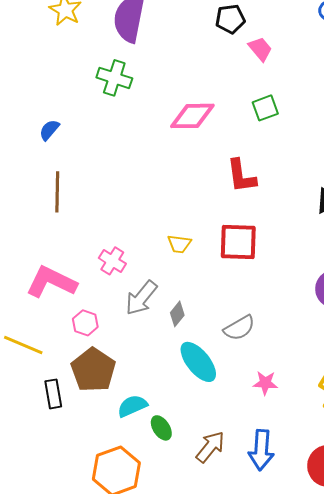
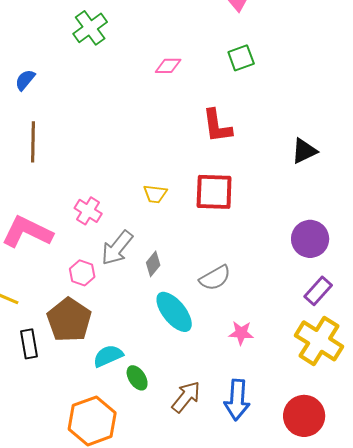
green cross: (114, 78) -> (90, 28), turned 36
pink diamond: (192, 116) -> (168, 66), size x0.6
pink hexagon: (85, 323) -> (82, 273), moved

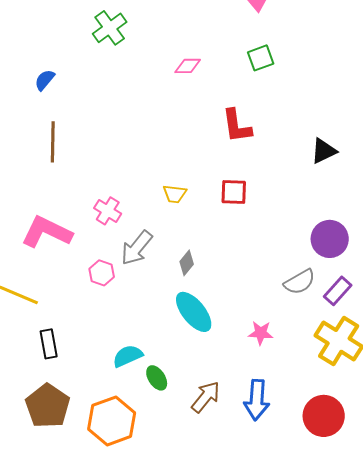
red square: (214, 192) -> (234, 192), size x0.7
gray diamond: (153, 264) -> (187, 263), moved
gray semicircle: (215, 278) -> (300, 282), moved
brown pentagon: (69, 320) -> (48, 406), moved

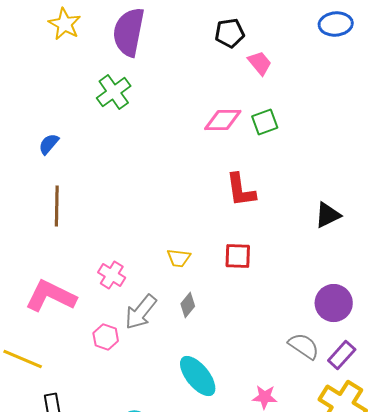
pink diamond: (188, 66) -> (223, 120), moved, size x1.4
gray diamond: (187, 263) -> (188, 305), moved
gray semicircle: (300, 282) -> (304, 346), turned -116

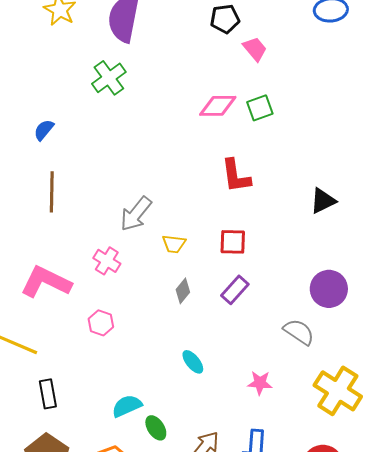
gray arrow: (141, 312) -> (136, 214), moved
purple rectangle: (342, 355) -> (235, 290), moved
cyan ellipse: (198, 376) -> (193, 362), size x0.6

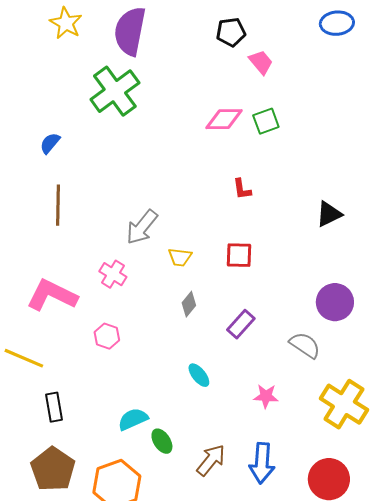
green cross: (109, 78) -> (115, 91), size x1.4
red L-shape: (236, 176) -> (242, 189), size x0.6
purple rectangle: (235, 290) -> (241, 324), moved

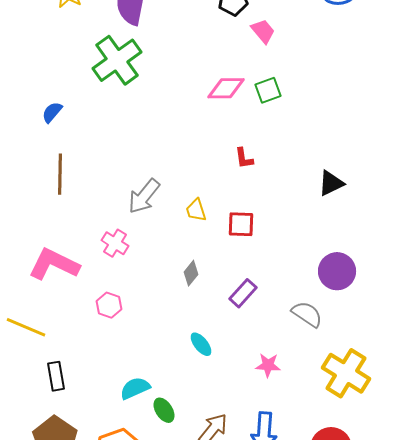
yellow trapezoid: (180, 257) -> (196, 210), moved, turned 65

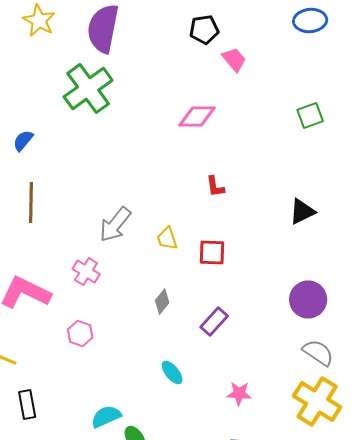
green square: (268, 90) -> (310, 116), moved
gray semicircle: (307, 314) -> (318, 353), moved

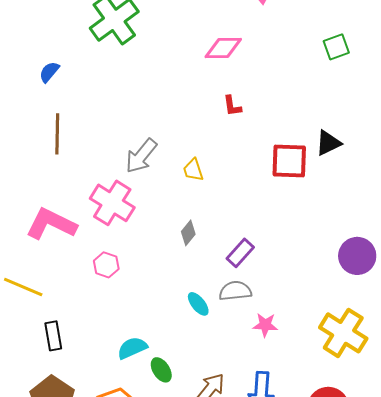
red L-shape: (215, 187) -> (232, 106), moved
red square: (212, 253) -> (289, 161), moved, size x1.4
pink cross: (86, 272) -> (112, 203), size x1.6
purple circle: (308, 300) -> (357, 256), moved
gray semicircle: (318, 353) -> (235, 291), moved, turned -40

